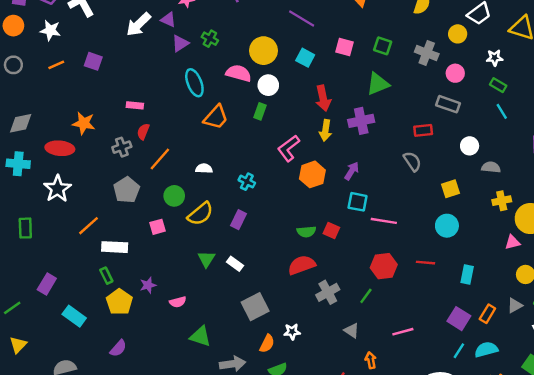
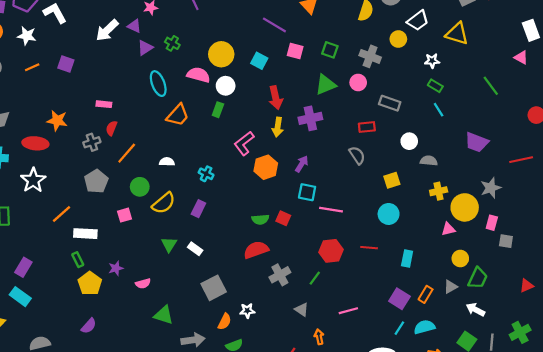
purple line: (302, 18) -> (274, 25), moved
pink circle: (455, 73) -> (358, 82), moved
cyan rectangle: (74, 316) -> (20, 297), moved

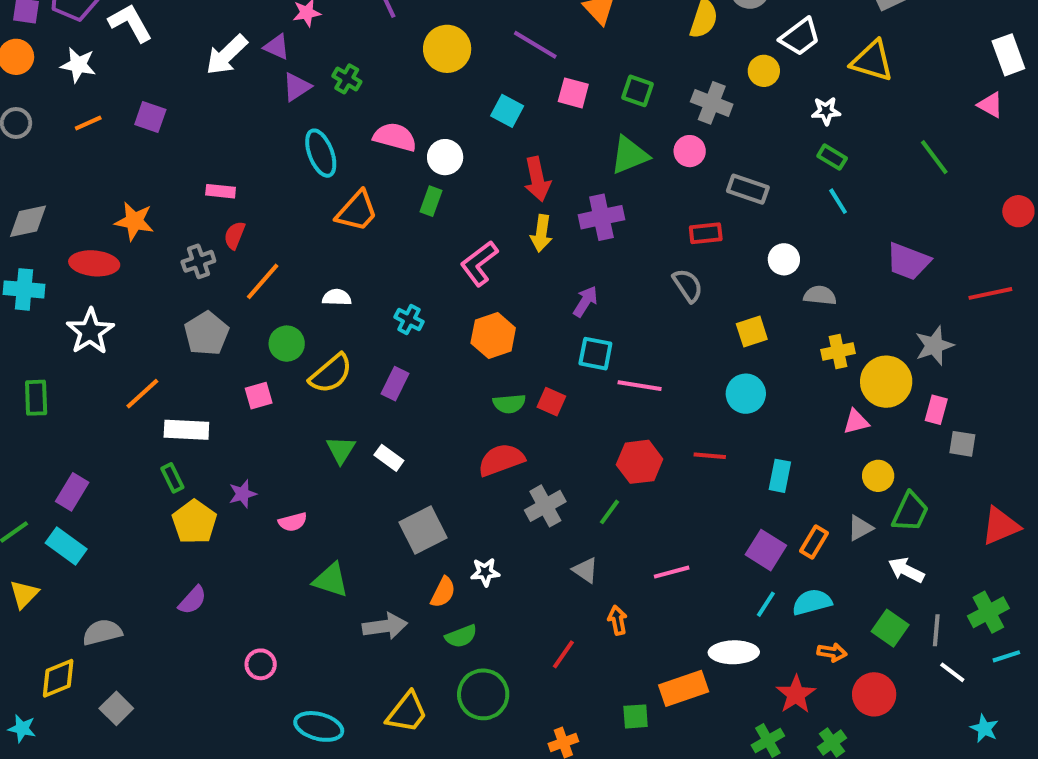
yellow circle: (221, 54) -> (447, 49), moved
orange hexagon: (266, 167) -> (493, 336), moved
red triangle: (527, 286) -> (1000, 526), size x1.5

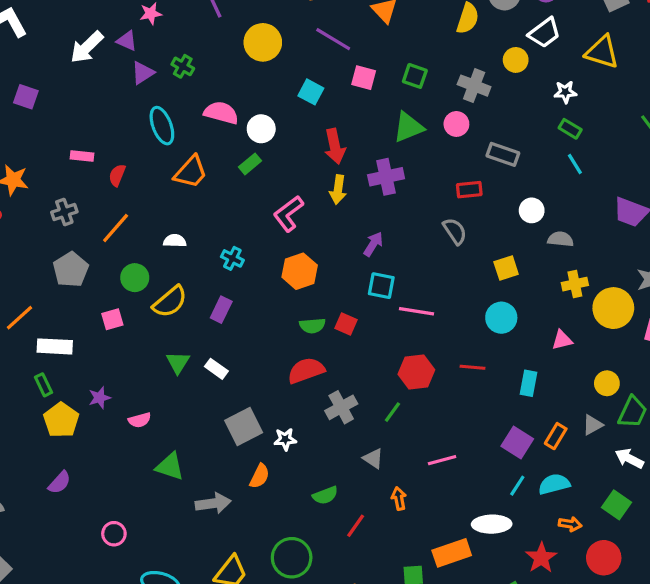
green rectangle: (431, 201) -> (250, 164), turned 30
red semicircle: (235, 235) -> (117, 175), moved
pink triangle: (856, 422) -> (562, 340), moved
white star: (485, 572) -> (285, 439), moved
green semicircle: (461, 636) -> (325, 495), moved

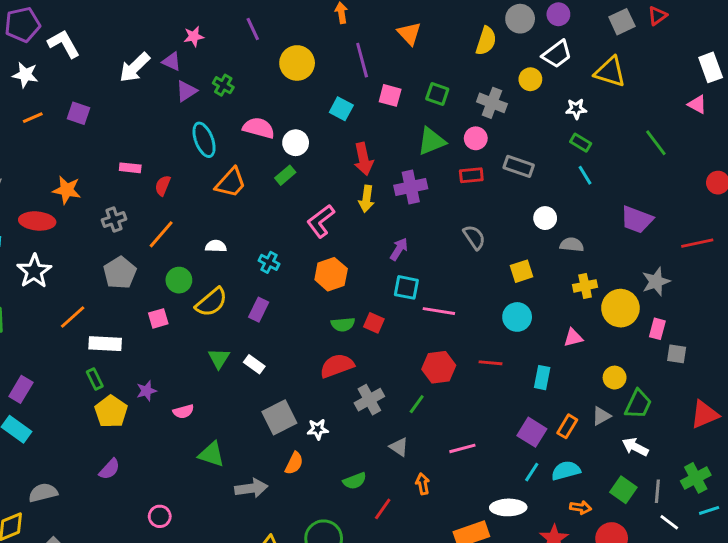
purple line: (333, 39) -> (362, 60), turned 44
red rectangle: (469, 190) -> (471, 175), moved

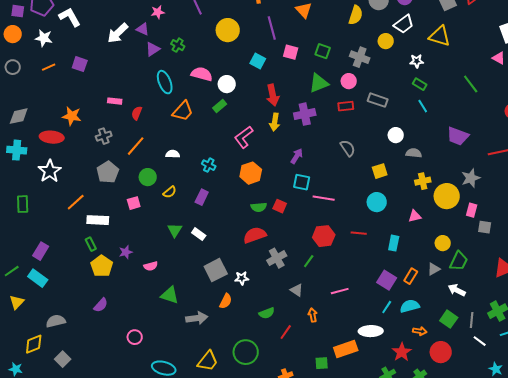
yellow semicircle: (211, 302) -> (170, 192), size x0.6

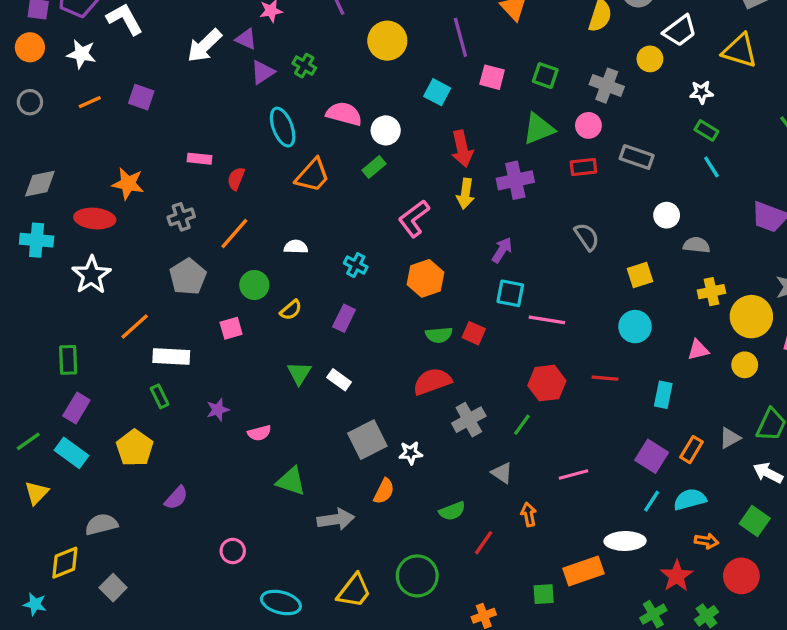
green rectangle: (23, 204) -> (68, 360), moved
yellow circle: (443, 243) -> (745, 365), moved
yellow pentagon: (102, 266) -> (135, 448), moved

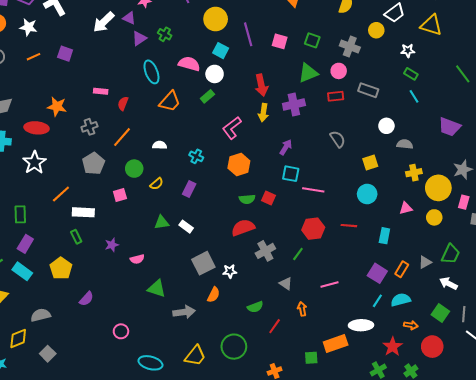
purple line: (460, 37) -> (248, 34), moved
cyan square: (437, 92) -> (221, 51), moved
green triangle: (299, 373) -> (162, 222), turned 49

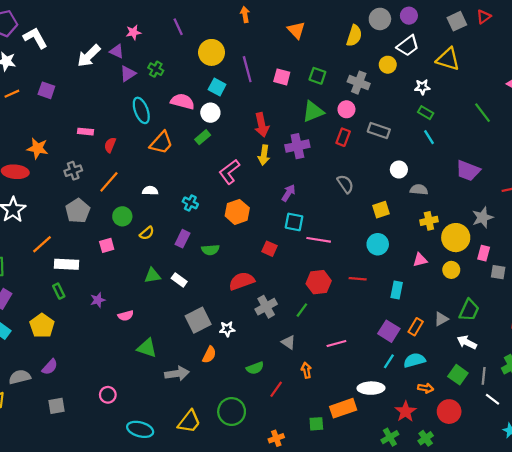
red rectangle: (336, 96) -> (343, 137), turned -63
green semicircle: (247, 199) -> (210, 250), moved
purple semicircle: (86, 299) -> (50, 367), moved
gray square: (48, 354) -> (57, 406), moved, turned 35

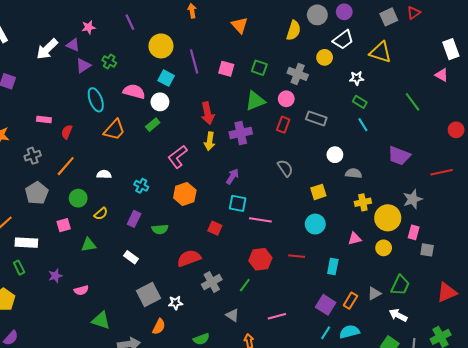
green triangle: (152, 275) -> (88, 245), moved

